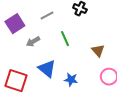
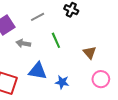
gray arrow: (33, 42) -> (23, 43), turned 40
blue triangle: (47, 69) -> (38, 71), turned -30

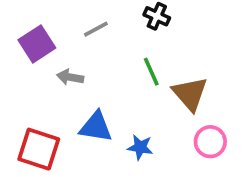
green line: (56, 40) -> (151, 72), moved
brown triangle: (90, 53) -> (190, 94), size x1.5

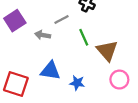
gray line: (96, 29) -> (62, 19), moved
gray arrow: (70, 77) -> (43, 35), moved

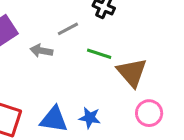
green line: (84, 37) -> (99, 54), turned -48
blue triangle: (50, 71) -> (54, 119), moved

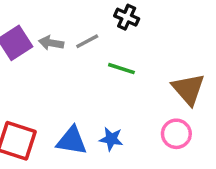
gray arrow: (41, 51) -> (51, 43), moved
brown triangle: (132, 73) -> (188, 89), moved

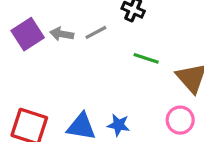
green line: (121, 69) -> (146, 58), moved

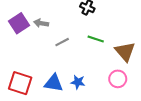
gray line: (96, 32) -> (62, 42), moved

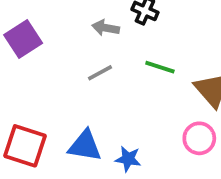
gray arrow: (41, 23) -> (106, 28), moved
blue star: (78, 82) -> (128, 159), moved

